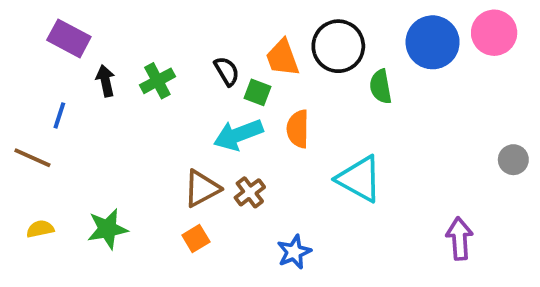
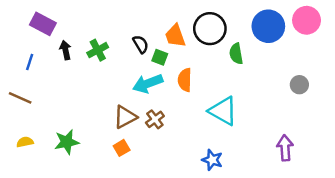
blue line: (59, 115) -> (30, 62), moved
gray circle: (513, 160) -> (299, 85), moved
blue star: (294, 252) -> (212, 160), moved, turned -30

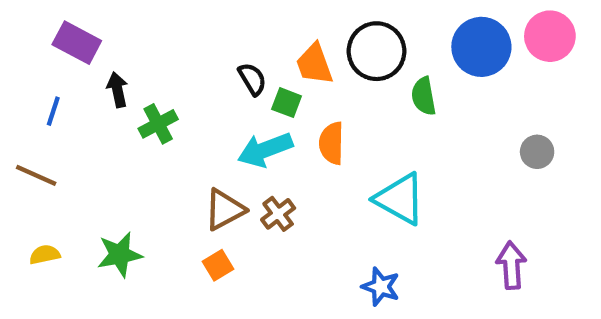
green cross: (98, 50) -> (158, 124), moved

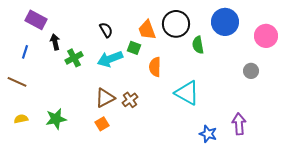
pink circle: (550, 36) -> (266, 36), moved
black semicircle: (252, 79) -> (106, 30), moved
cyan arrow: (265, 150) -> (110, 59), moved
blue star: (381, 287) -> (208, 134), moved

